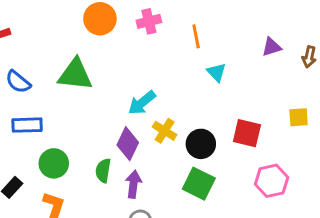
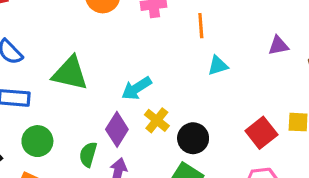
cyan triangle: (216, 72) -> (218, 65), turned 50
green triangle: (75, 75) -> (70, 73), moved
red square: (247, 133) -> (261, 133), moved, turned 32

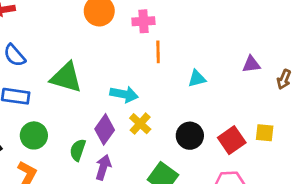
orange line: (201, 26) -> (158, 52), moved
cyan arrow: (137, 88) -> (124, 94), turned -140
black circle: (193, 138) -> (190, 136), moved

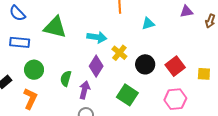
yellow cross: (140, 124) -> (119, 53), moved
purple diamond: (105, 129) -> (96, 66), moved
yellow square: (265, 133) -> (204, 74), moved

